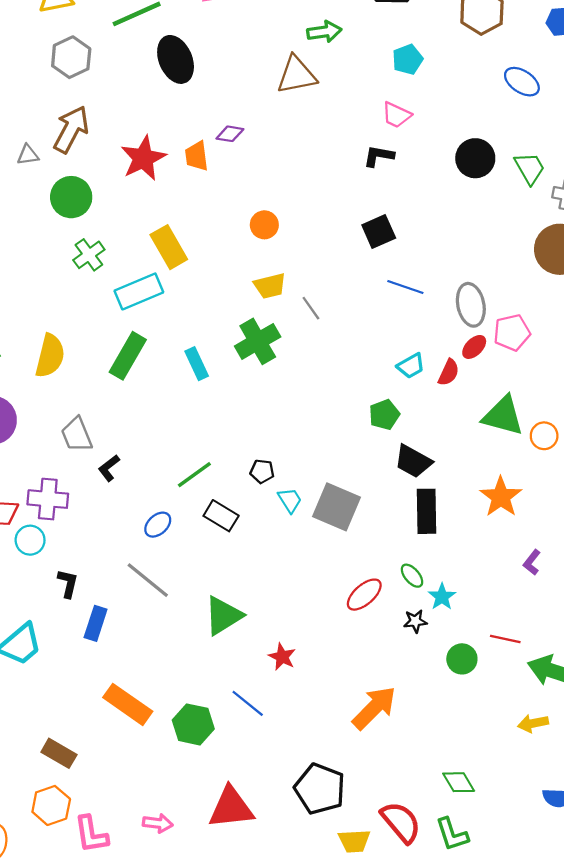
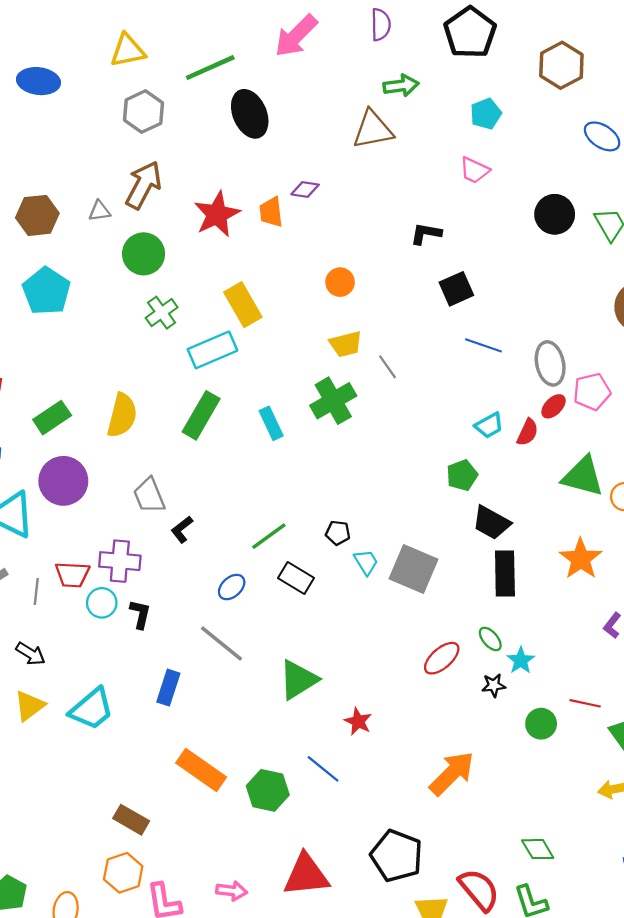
black L-shape: (379, 156) -> (426, 234), moved
black L-shape: (68, 583) -> (140, 614), moved

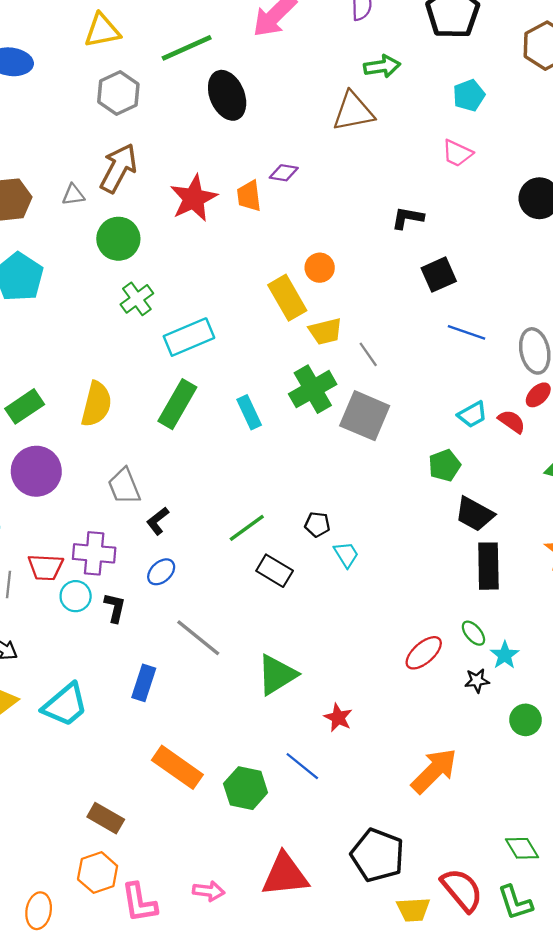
yellow rectangle: (243, 305) -> (287, 298), moved
red semicircle: (528, 432) -> (512, 421), turned -80
gray square: (413, 569) -> (365, 416), moved
blue ellipse: (232, 587) -> (161, 572), moved

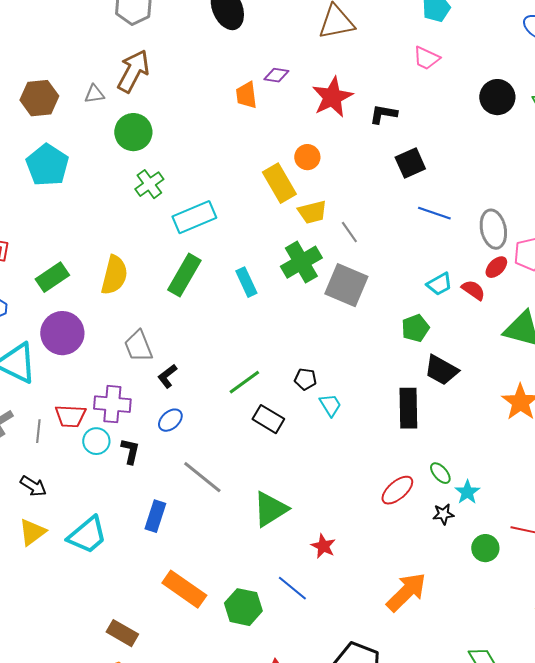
red star: (194, 198) -> (332, 97), moved
black rectangle: (488, 566) -> (408, 408), moved

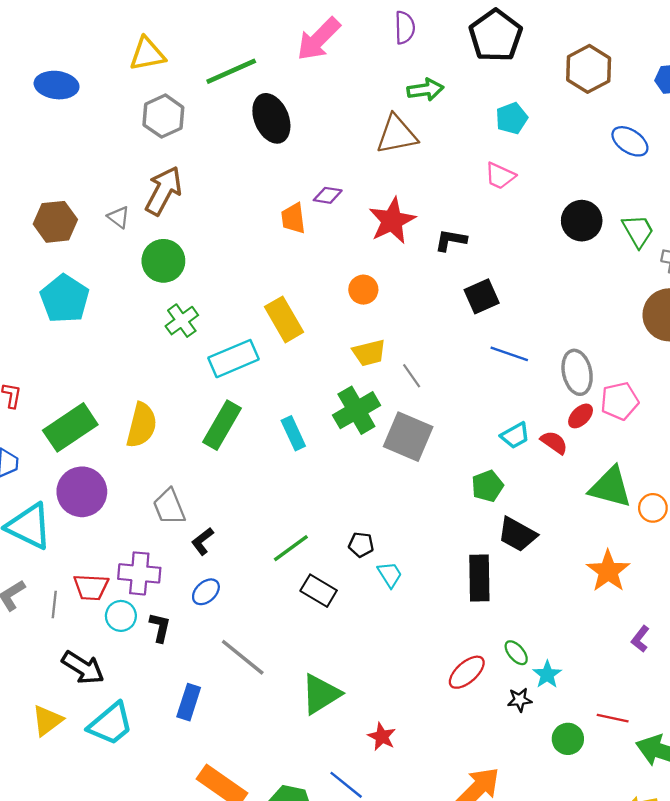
gray triangle: (94, 94) -> (119, 217), turned 45
yellow rectangle: (279, 183) -> (284, 319), moved
green rectangle: (52, 277) -> (70, 427), size x1.4
black arrow: (33, 486) -> (83, 668), moved, size x1.4

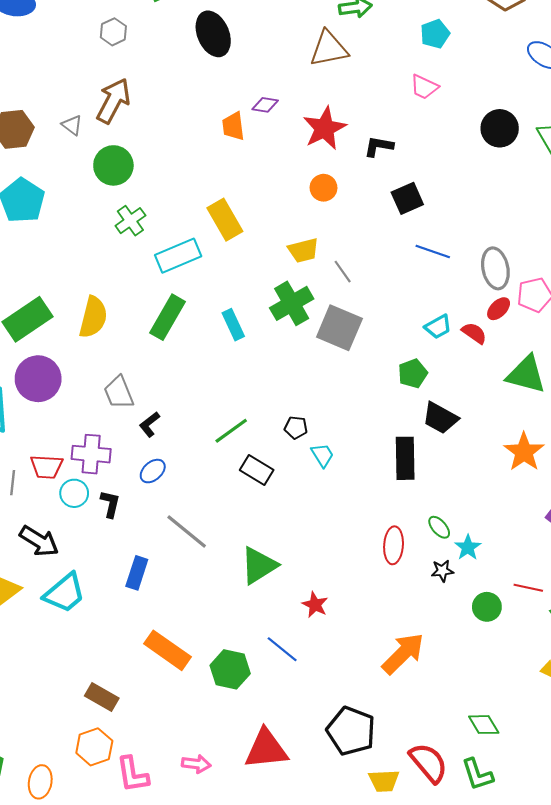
gray hexagon: (163, 116) -> (113, 32), size x0.7
orange circle: (363, 290) -> (323, 188), moved
red ellipse: (467, 672) -> (394, 545), turned -45

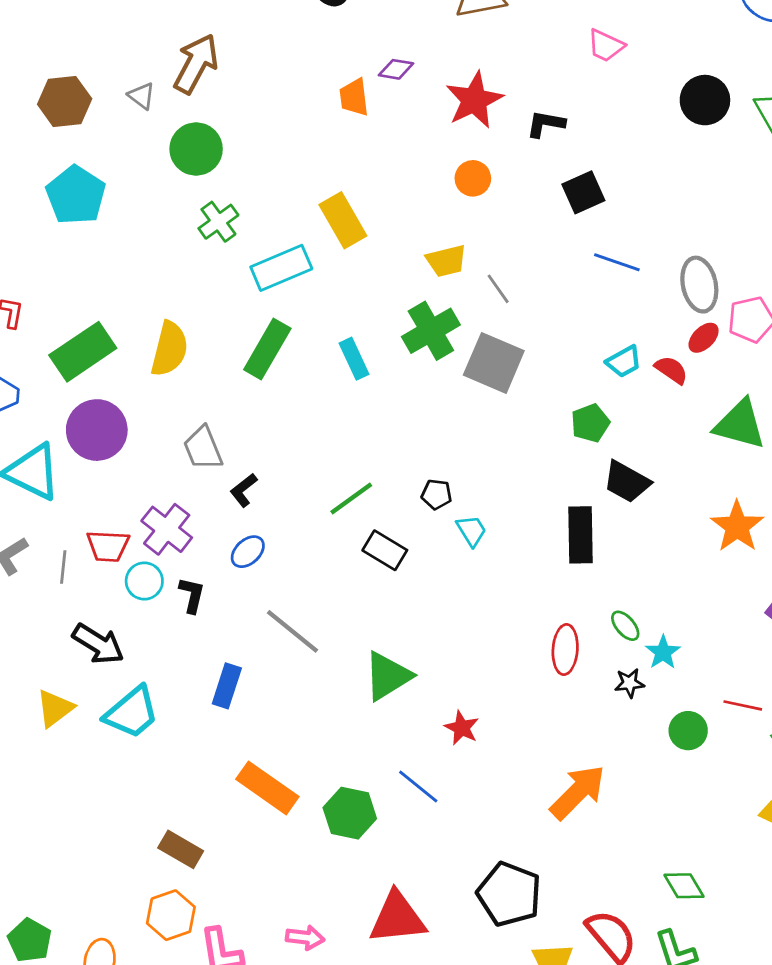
purple cross: (91, 454) -> (167, 529), turned 33

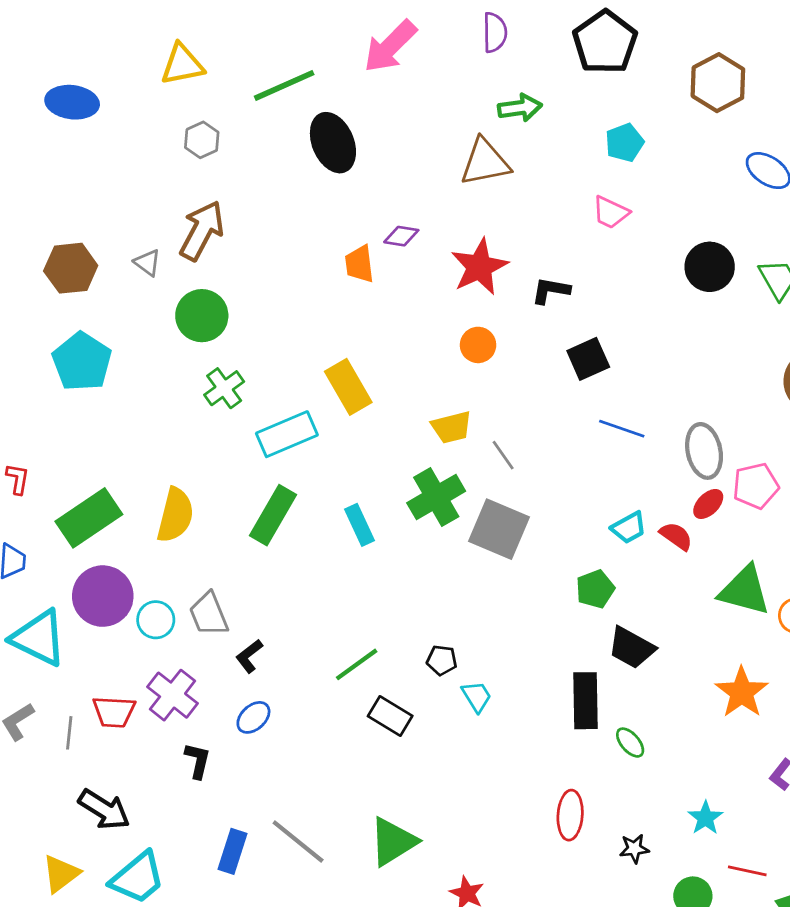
cyan circle: (144, 581) -> (156, 620), moved
green ellipse: (625, 626) -> (630, 743), moved
gray line: (293, 631) -> (298, 842), moved
cyan star: (663, 652) -> (705, 818), moved

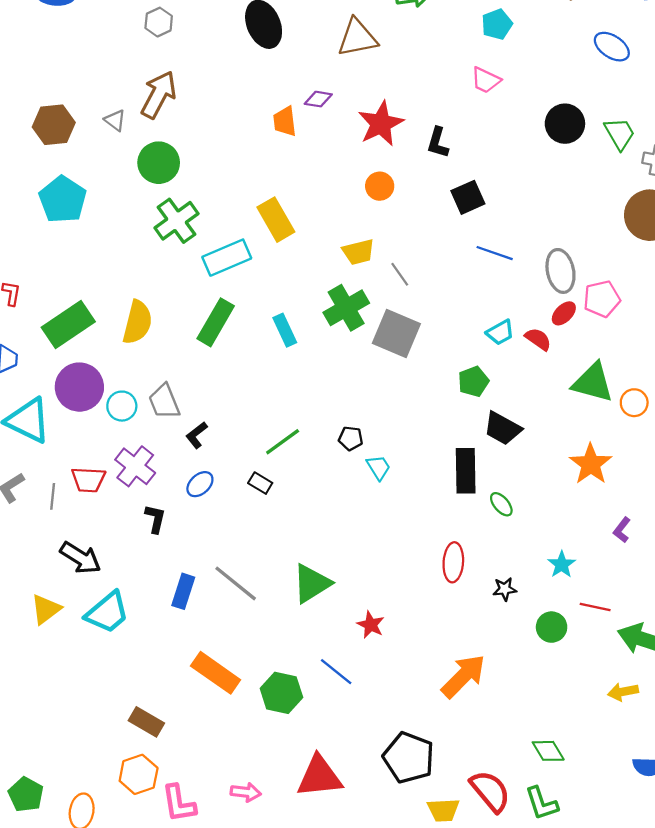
brown triangle: (485, 162) -> (357, 38), moved
black L-shape: (551, 291) -> (438, 143), turned -84
green cross: (224, 388) -> (177, 221), size x1.4
black rectangle: (390, 716) -> (260, 483), moved, size x0.7

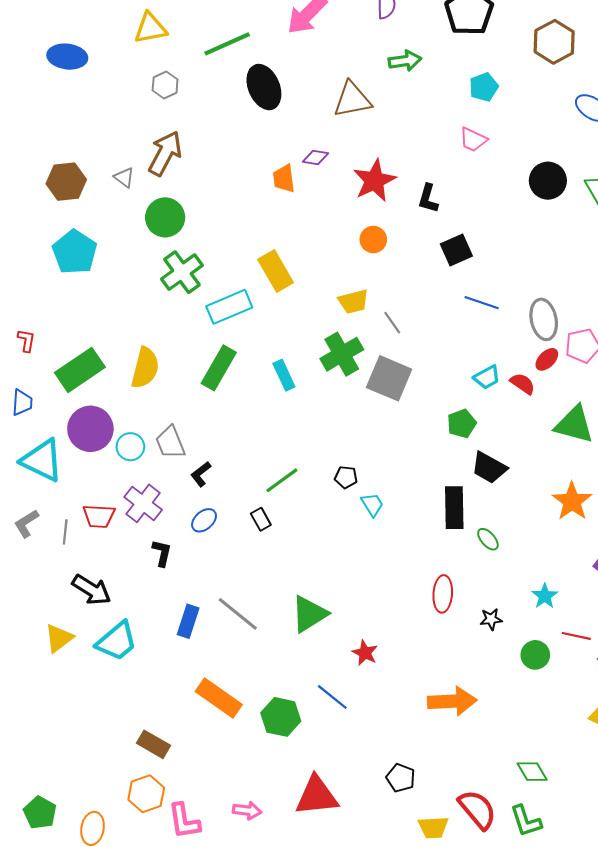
black rectangle: (260, 483) -> (261, 519), turned 30
orange arrow: (463, 676) -> (452, 701), turned 42
black pentagon: (409, 758) -> (401, 778), size x0.6

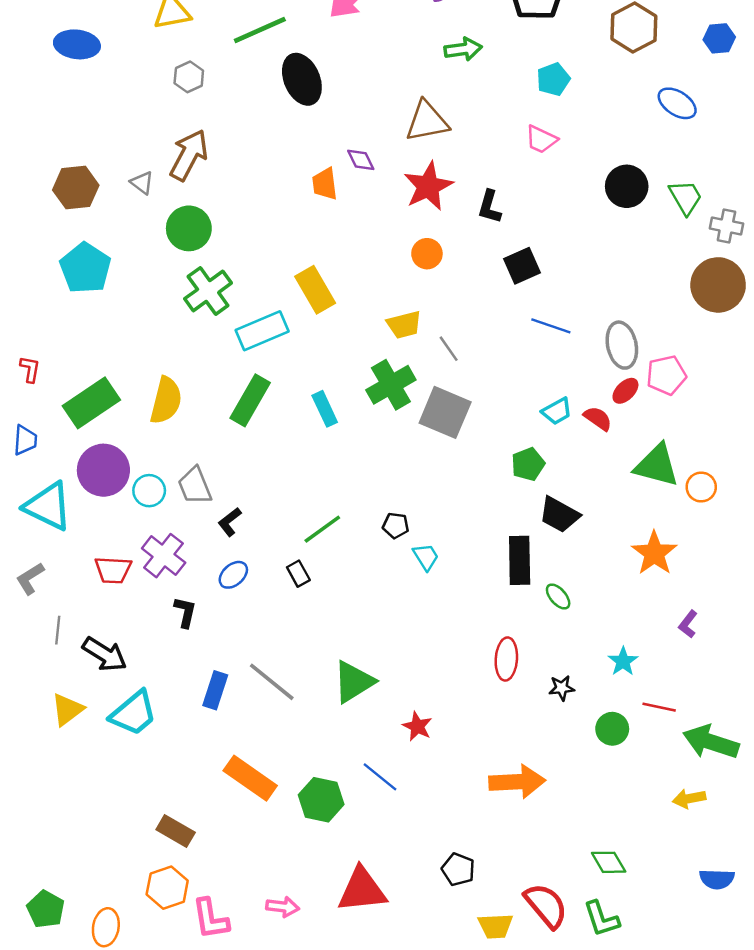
brown triangle: (352, 100) -> (427, 121), moved
purple diamond: (315, 157) -> (361, 160), turned 55
gray line: (65, 532) -> (58, 630), moved

